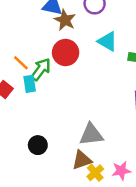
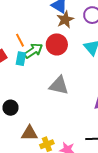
gray triangle: (91, 135) -> (59, 85), moved
brown triangle: (82, 160) -> (29, 133), moved

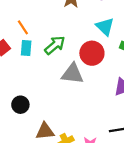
red circle: (57, 44) -> (92, 53), moved
green arrow: (33, 51) -> (55, 45), moved

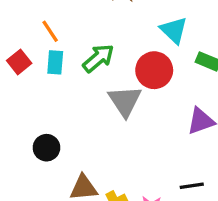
gray triangle: (72, 74) -> (125, 101), turned 50

